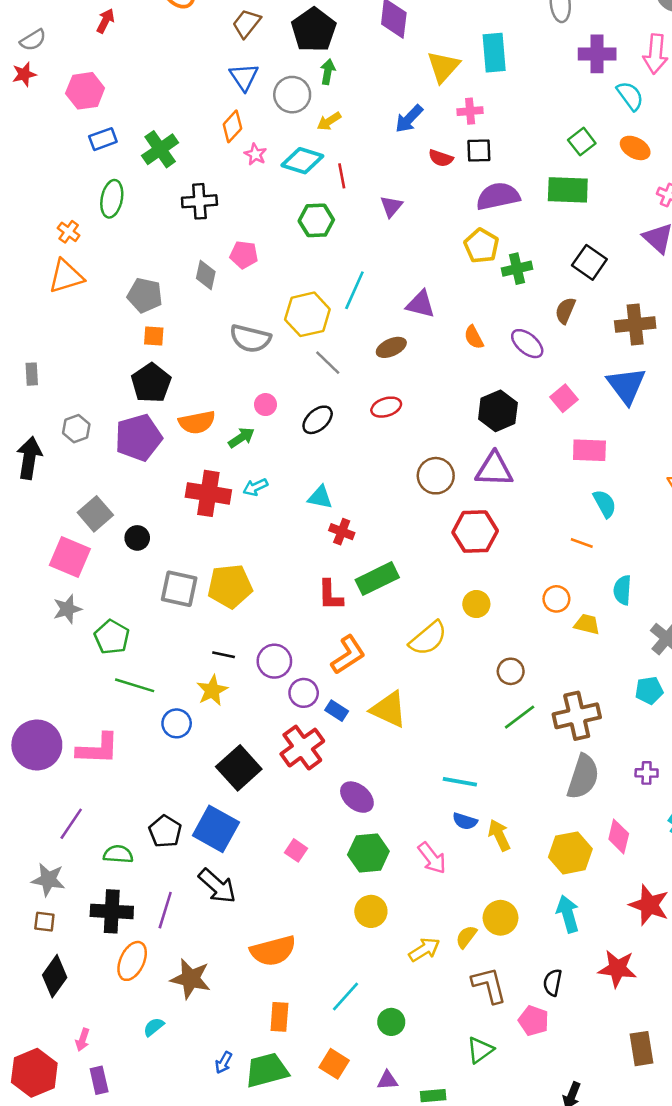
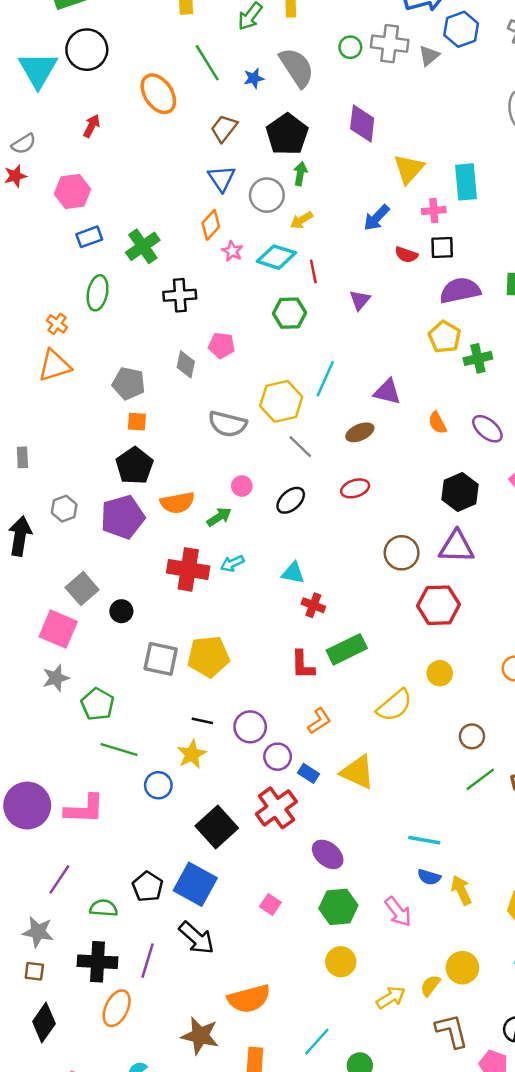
cyan rectangle: (494, 53) -> (466, 182), moved
orange L-shape: (348, 655) -> (319, 721), size x0.7
brown star: (191, 979) -> (200, 1036), moved

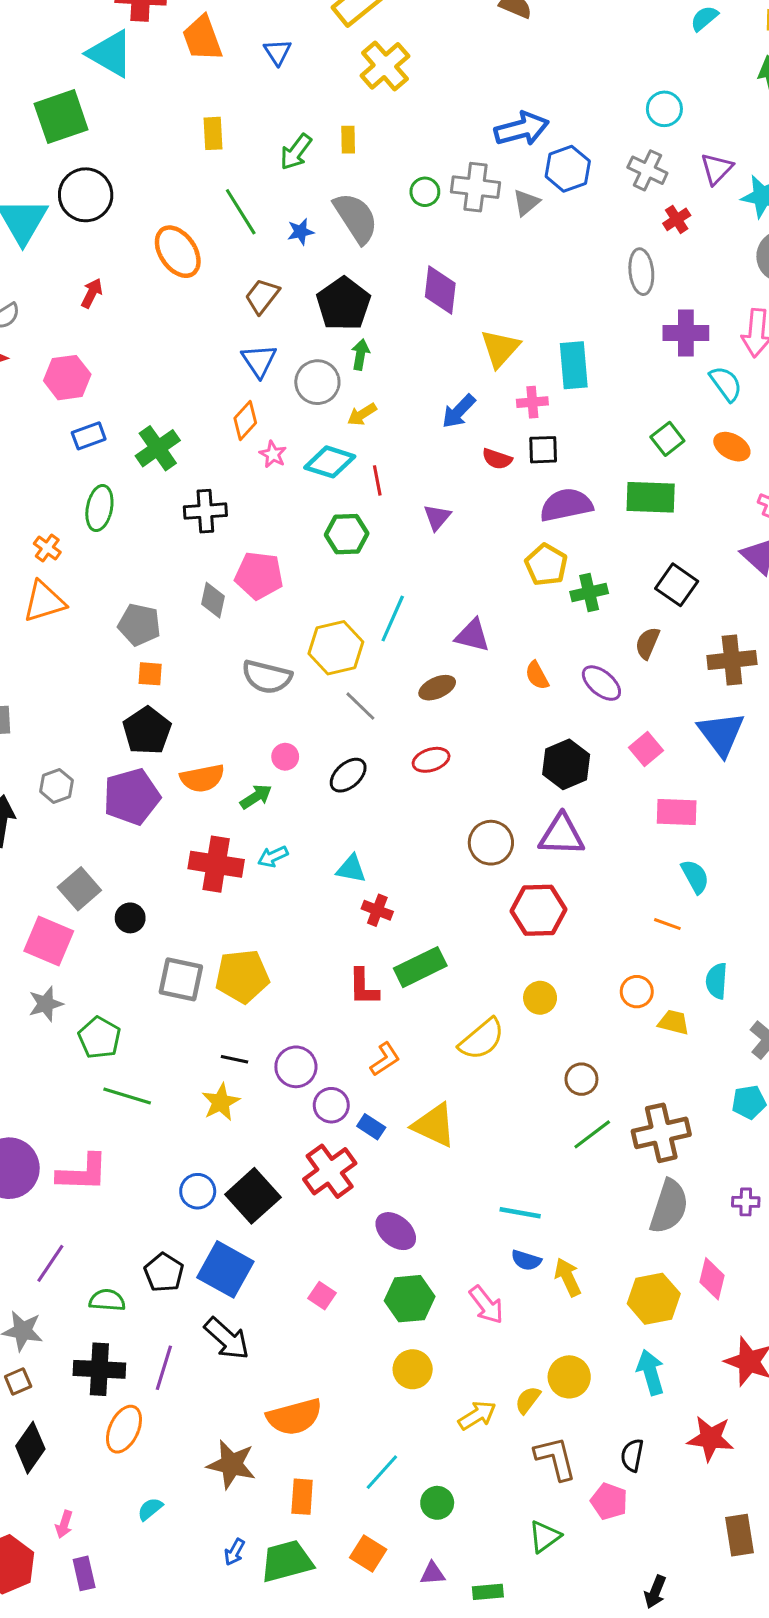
pink pentagon: (222, 345) -> (259, 576), size x1.4
blue circle: (158, 785) -> (198, 1191), moved
brown square: (34, 971) -> (18, 1382), turned -30

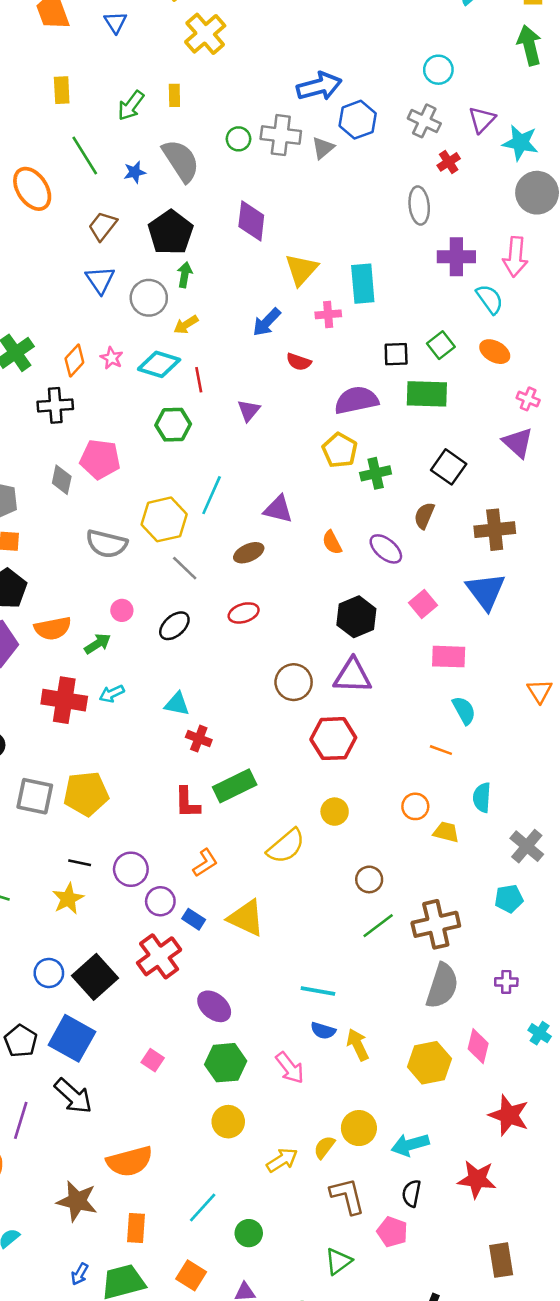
orange diamond: (245, 421) -> (74, 361), moved
black square: (543, 450) -> (396, 354), moved
cyan arrow: (651, 1372) -> (410, 1145), moved, turned -90

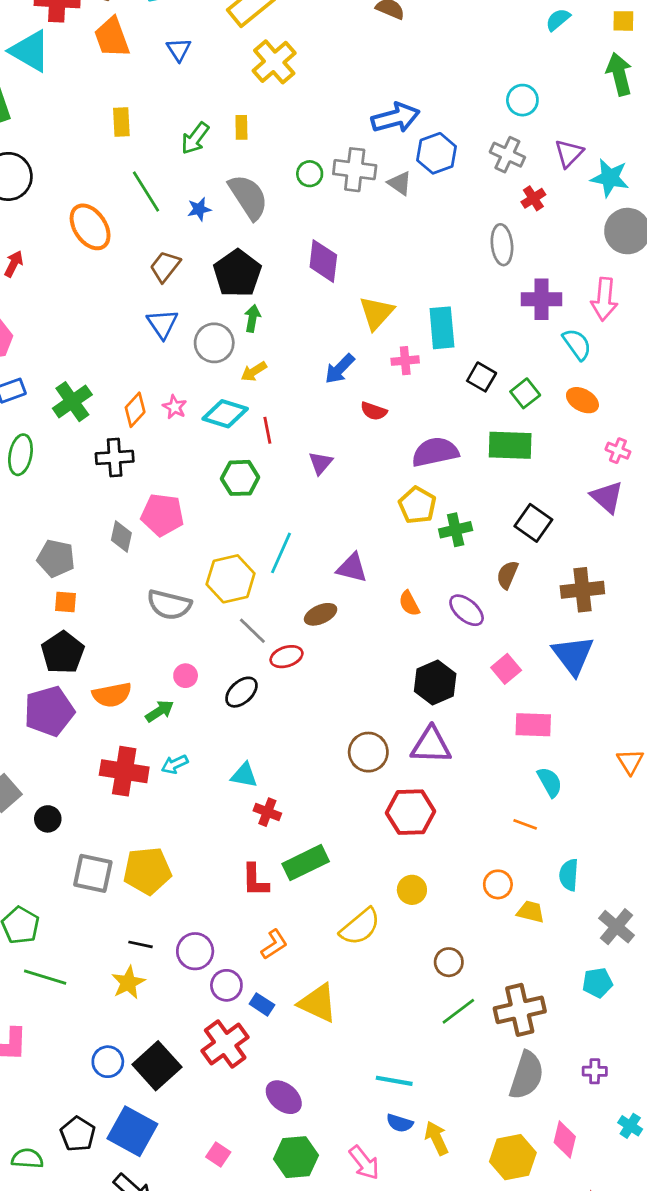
gray triangle: (323, 148) -> (400, 183), turned -45
black square: (396, 354) -> (482, 377), moved, turned 32
red ellipse: (244, 613) -> (286, 657), moved

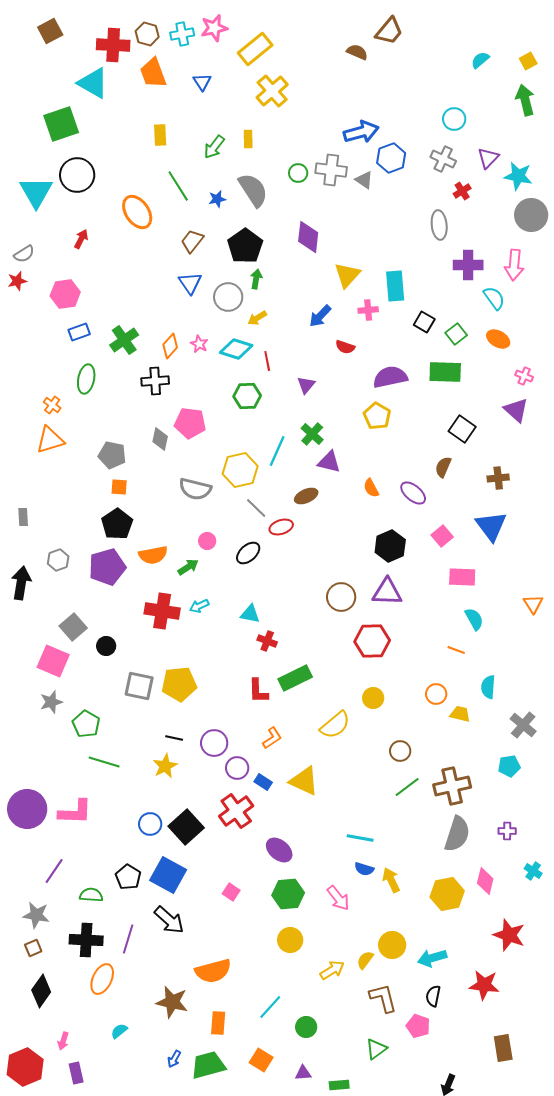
yellow square: (623, 21) -> (528, 61), turned -30
green cross: (456, 530) -> (312, 434), moved, turned -35
brown cross: (582, 590) -> (498, 478), size x0.7

